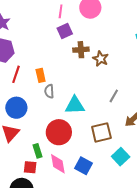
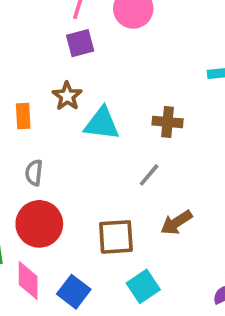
brown cross: (81, 50) -> (168, 122), moved
brown star: (101, 59) -> (67, 96), moved
gray semicircle: (49, 91) -> (34, 173), moved
cyan triangle: (75, 105) -> (102, 124), moved

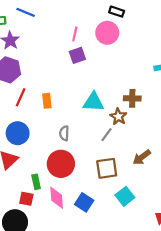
brown star: (67, 96) -> (118, 117), moved
gray semicircle: (34, 173) -> (64, 133), moved
gray line: (149, 175) -> (107, 135), moved

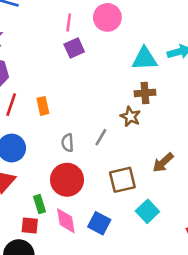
cyan triangle: (94, 102) -> (145, 59), moved
gray line: (107, 135) -> (101, 137), moved

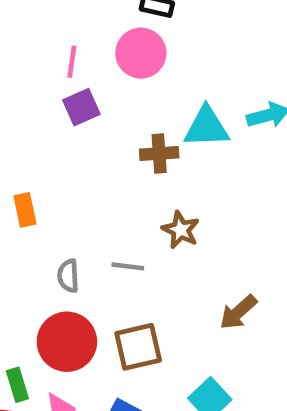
brown cross: (145, 93) -> (159, 153), moved
gray line: (101, 137) -> (128, 266), turned 66
brown square: (122, 180) -> (138, 347), moved

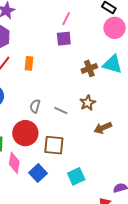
pink circle: (141, 53) -> (115, 28), moved
brown cross: (159, 153) -> (89, 68), turned -35
orange rectangle: (25, 210) -> (29, 63), moved
brown arrow: (238, 312) -> (103, 128), moved

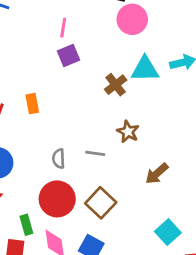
brown arrow: (103, 128) -> (157, 173), moved
brown square: (54, 145) -> (101, 203), turned -35
cyan square: (76, 176) -> (168, 232), moved

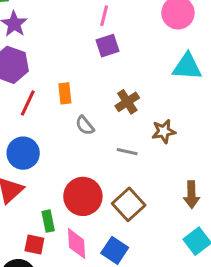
brown cross: (116, 85) -> (127, 102), moved
brown star: (128, 132) -> (164, 131), turned 30
gray semicircle: (59, 159) -> (85, 125), moved, turned -42
brown arrow: (157, 173) -> (191, 195), moved, turned -55

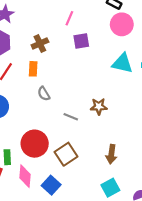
purple square: (107, 46) -> (81, 41), moved
brown cross: (127, 102) -> (40, 44), moved

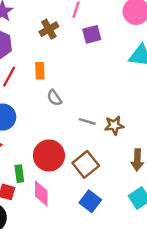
brown cross: (40, 44) -> (49, 29), moved
brown star: (99, 106) -> (114, 125), moved
blue square: (51, 185) -> (90, 201), moved

